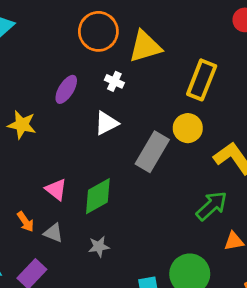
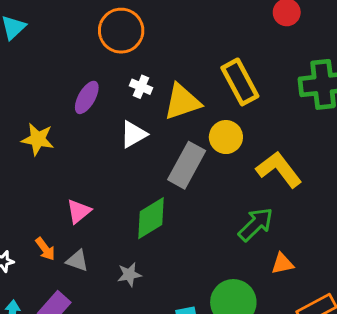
yellow triangle: (145, 47) -> (182, 102), moved
yellow rectangle: (202, 80) -> (240, 82), turned -48
pink triangle: (56, 189) -> (79, 211), turned 45
green diamond: (98, 196) -> (151, 218), moved

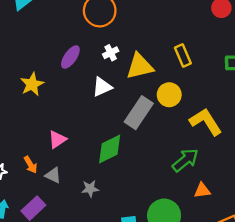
yellow rectangle: (240, 82) -> (183, 56), size x0.7
white cross: (141, 87) -> (111, 53), turned 35
yellow star: (38, 139) -> (32, 84), turned 30

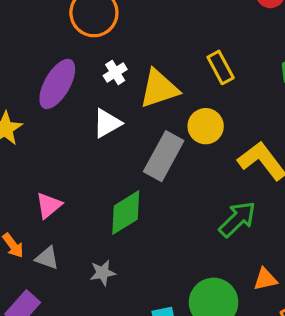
purple ellipse: (70, 57) -> (57, 84), size x1.4
orange triangle: (202, 190) -> (265, 279), moved

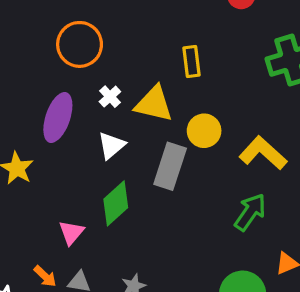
yellow rectangle: (221, 67) -> (192, 61), moved, turned 32
yellow triangle: (159, 89) -> (154, 104), turned 42
green diamond: (126, 213) -> (116, 203), moved

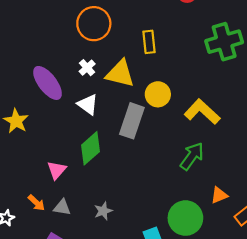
orange circle: (80, 44) -> (94, 24), moved
purple ellipse: (58, 117) -> (48, 83), turned -57
white triangle: (111, 145) -> (88, 105), turned -45

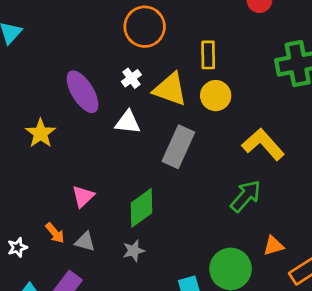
yellow circle: (158, 94) -> (216, 96), moved
white triangle: (88, 105) -> (128, 122), turned -35
green diamond: (90, 148) -> (142, 208), moved

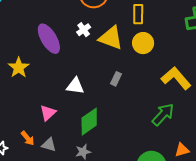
white triangle: (128, 122) -> (75, 86), moved
gray rectangle: (178, 147) -> (116, 79), size x0.5

